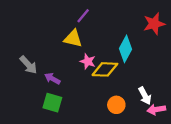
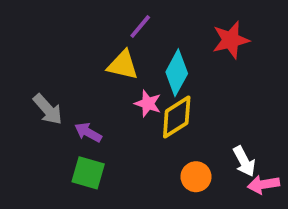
red star: (154, 24) -> (231, 40), moved
cyan diamond: (125, 49) -> (177, 73), moved
yellow diamond: (105, 69) -> (177, 117), turned -35

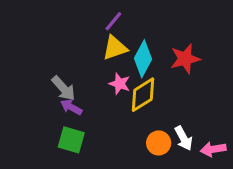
red star: (231, 40) -> (185, 59), moved
yellow triangle: (123, 65) -> (115, 48), moved, turned -32
gray arrow: (48, 109) -> (63, 88), moved
white arrow: (244, 161) -> (184, 138), moved

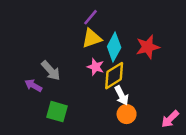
purple arrow: (71, 107) -> (33, 86), moved
white arrow: (184, 138) -> (122, 95), moved
pink arrow: (213, 149) -> (170, 119), turned -36

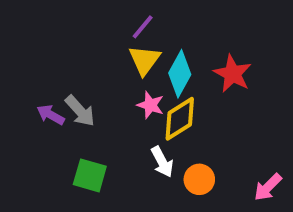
yellow triangle: (92, 38) -> (145, 60), turned -35
red star: (148, 47) -> (233, 74), turned -30
purple arrow: (33, 86) -> (51, 115), moved
white arrow: (122, 95) -> (162, 162), moved

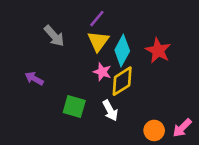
gray arrow: (80, 111) -> (54, 36), moved
green square: (90, 175) -> (74, 106), moved
orange circle: (199, 179) -> (154, 130), moved

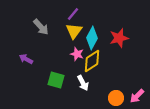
red star: (158, 51) -> (119, 38), turned 30

